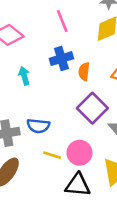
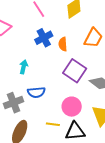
cyan arrow: (24, 76) -> (24, 67), moved, turned 40
yellow line: (52, 155) -> (53, 124), moved

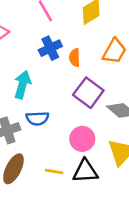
cyan arrow: (24, 67) -> (22, 85), size x1.5
yellow line: (53, 124) -> (54, 171), moved

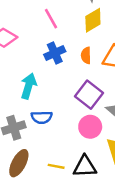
orange semicircle: (75, 58) -> (86, 55), moved
pink circle: (82, 139) -> (90, 127), moved

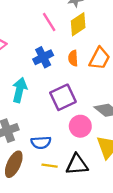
pink line: (51, 19) -> (49, 22), moved
purple square: (89, 95) -> (63, 97), moved, turned 30
blue semicircle: (42, 117) -> (41, 143), moved

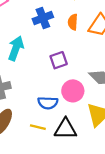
purple square: (63, 97) -> (59, 60), size x0.7
blue semicircle: (41, 143) -> (48, 103), moved

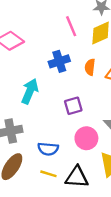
blue semicircle: (48, 103) -> (48, 149), moved

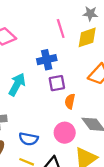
orange semicircle: (90, 67) -> (70, 101), moved
purple square: (73, 106) -> (57, 83), moved

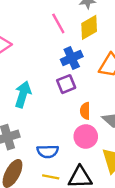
blue cross: (47, 60) -> (72, 58), moved
orange semicircle: (70, 101) -> (85, 111), moved

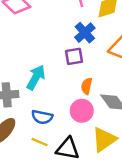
blue cross: (72, 58) -> (85, 33), turned -30
cyan arrow: (23, 94) -> (36, 77), moved

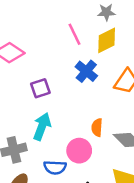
purple square: (74, 56) -> (40, 88), moved
pink circle: (82, 111) -> (79, 151), moved

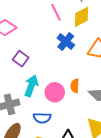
purple square: (40, 88) -> (21, 59), moved, turned -35
pink circle: (79, 151) -> (55, 92), moved

